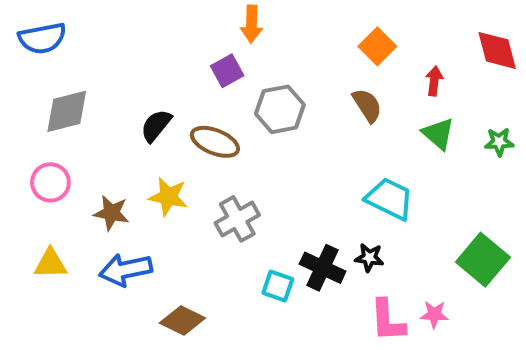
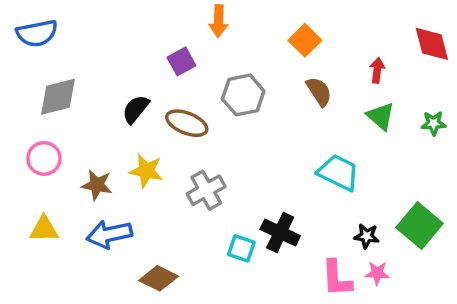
orange square: (377, 46) -> (305, 40), moved
purple square: (227, 71) -> (181, 61), moved
black star: (369, 258) -> (367, 236), moved

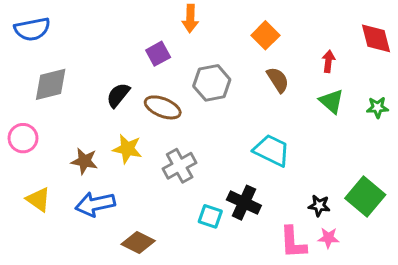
pink circle: (44, 158) -> (23, 138), moved
cyan trapezoid: (338, 173) -> (272, 150), moved
yellow triangle: (44, 229) -> (38, 200), turned 36

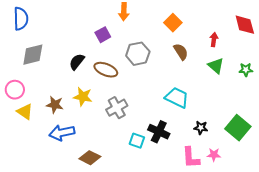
blue semicircle: (32, 29) -> (21, 19), turned -80
yellow triangle: (38, 200) -> (25, 112), moved
black star: (319, 206) -> (201, 128), moved

